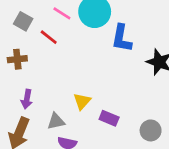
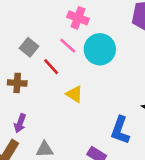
blue L-shape: (122, 38) -> (120, 130), moved
yellow triangle: (82, 101) -> (74, 94), moved, turned -48

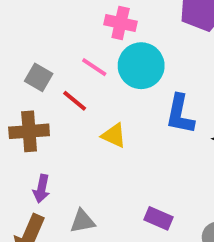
pink cross: (78, 18) -> (121, 23), moved
brown cross: (17, 83) -> (29, 131), size x1.4
blue L-shape: (120, 130) -> (180, 114), moved

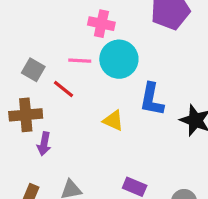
pink line: (94, 67) -> (80, 61), turned -30
yellow triangle: (114, 135) -> (113, 121), moved
purple arrow: (42, 189) -> (44, 144), moved

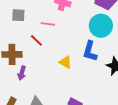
cyan circle: (119, 59) -> (101, 26), moved
gray square: (33, 70) -> (18, 15), moved, turned -32

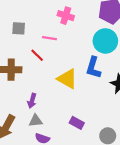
yellow triangle: (65, 62) -> (67, 79), size x1.5
purple arrow: (22, 73) -> (32, 101), moved

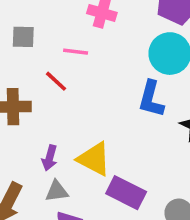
yellow triangle: (67, 79) -> (94, 159), moved
purple rectangle: (77, 123) -> (126, 193), size x1.5

